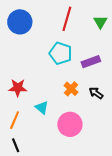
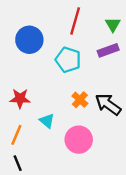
blue circle: (20, 22) -> (29, 40), moved
purple rectangle: (91, 62) -> (108, 50), moved
black arrow: (96, 93) -> (108, 104), size x1.6

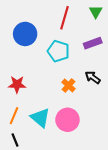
green triangle: (113, 24) -> (96, 12), moved
black arrow: (108, 104) -> (93, 77), moved, size x0.7
cyan triangle: (47, 121) -> (40, 118), moved, size x1.5

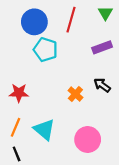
blue circle: (25, 34) -> (34, 22), moved
cyan pentagon: (58, 51) -> (45, 50), moved
pink circle: (67, 120) -> (88, 139), moved

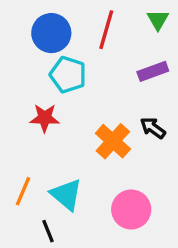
red star: (19, 93) -> (45, 118), moved
orange cross: (75, 94) -> (113, 141), size x1.5
black line: (17, 154) -> (48, 231), moved

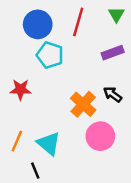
red star: (45, 118) -> (20, 89), moved
pink circle: (131, 209) -> (100, 136), moved

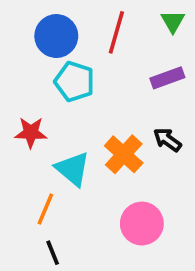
pink circle: (100, 136) -> (142, 224), moved
orange line: (17, 141) -> (45, 209), moved
cyan triangle: (49, 144) -> (73, 169), moved

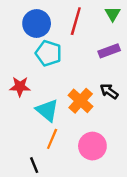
orange line: (45, 209) -> (52, 139), moved

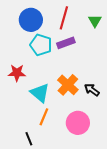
green triangle: (113, 14) -> (95, 21), moved
purple rectangle: (109, 51) -> (66, 43), moved
black arrow: (109, 91) -> (92, 90), moved

